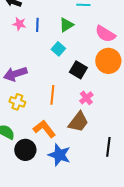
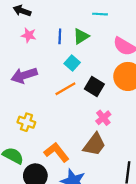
blue line: (37, 25) -> (60, 36), moved
purple arrow: (15, 74) -> (24, 75), moved
orange line: (52, 95) -> (65, 89), moved, turned 54

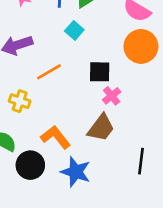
black square: (94, 87) -> (100, 72), moved, turned -30
orange line: (65, 89) -> (49, 72), moved

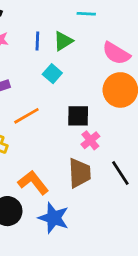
brown trapezoid: (101, 128) -> (80, 173), turned -40
black line: (141, 161) -> (120, 173), moved, turned -40

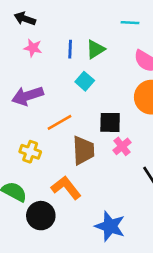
cyan line: (86, 14) -> (130, 23), moved
brown trapezoid: (80, 173) -> (83, 150), moved
blue star: (54, 218) -> (110, 226), moved

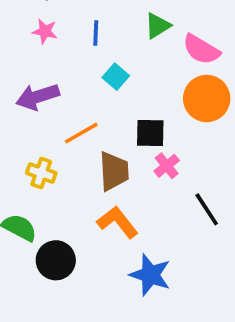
green triangle: (95, 49) -> (158, 26), moved
orange L-shape: (66, 188) -> (118, 222), moved

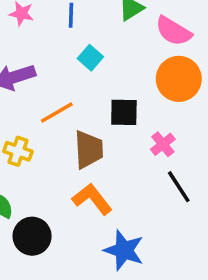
pink cross: (167, 166) -> (163, 144), moved

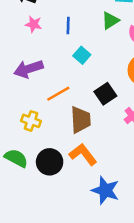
black square: (124, 112) -> (105, 94), turned -35
black circle: (32, 236) -> (50, 162), moved

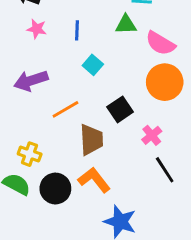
green triangle: (110, 21) -> (126, 25), turned 30
yellow cross: (31, 121) -> (30, 154), moved

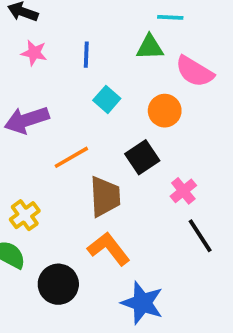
orange circle: (165, 82) -> (165, 111), moved, size x0.7
yellow cross: (30, 154) -> (25, 215), turned 35
black circle: (55, 189) -> (58, 284), moved

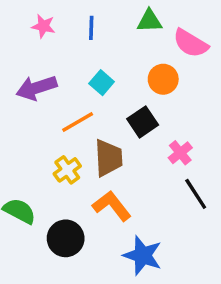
cyan square: (107, 99) -> (102, 83), moved
yellow cross: (25, 215) -> (67, 170), moved

